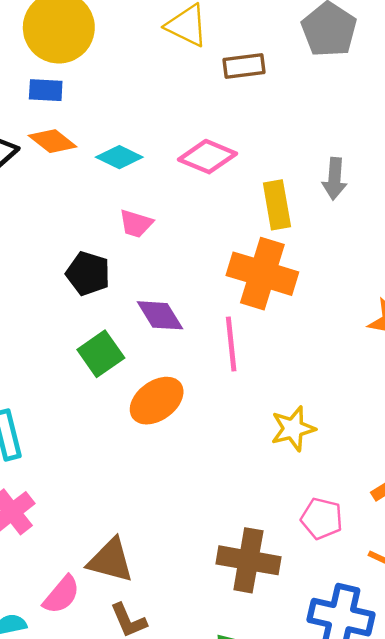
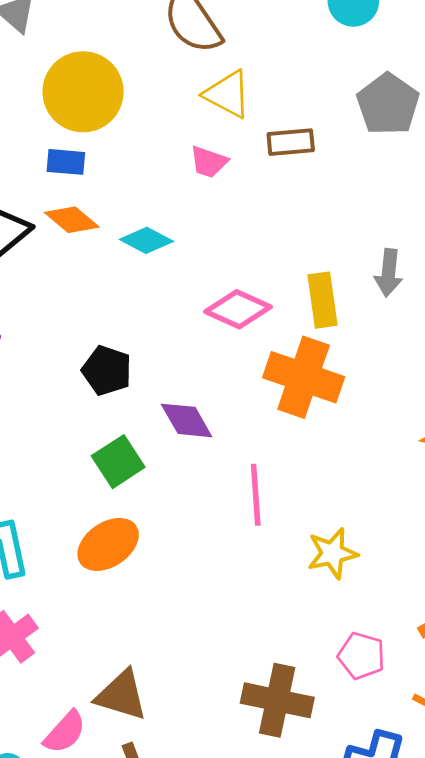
pink diamond: (208, 157) -> (238, 309), moved
pink trapezoid: (136, 224) -> (209, 162), moved
pink line: (231, 344) -> (256, 495), moved
orange ellipse: (157, 401) -> (108, 544), moved

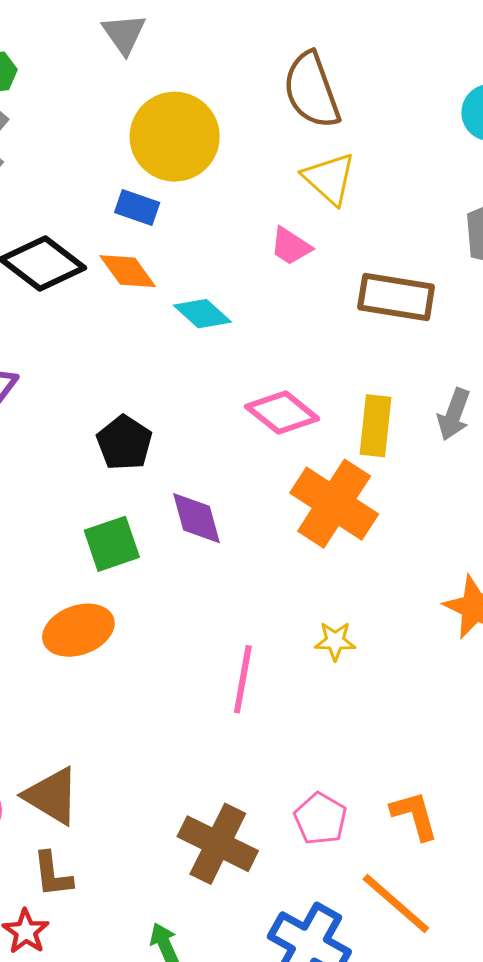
brown rectangle: (291, 142) -> (396, 297), moved, size x1.4
pink line: (256, 495) -> (243, 679), moved
yellow star: (332, 553) -> (335, 641), moved, size x0.7

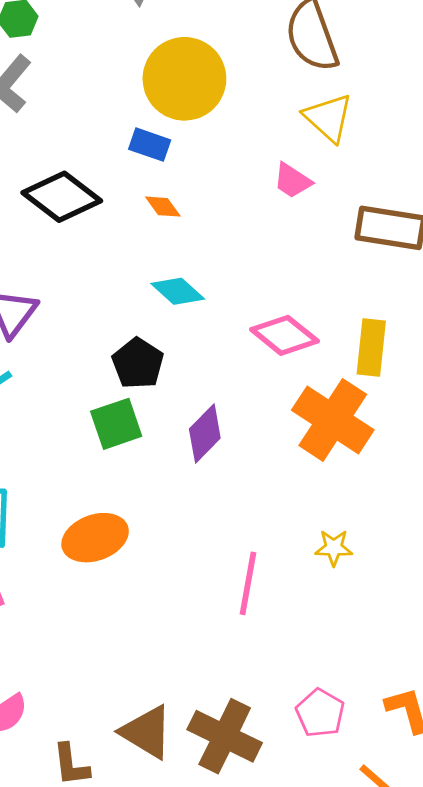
orange diamond: (128, 271) -> (163, 207), moved, size x0.7
cyan diamond: (202, 314) -> (178, 291), moved
purple diamond: (196, 518) -> (205, 433), turned 60
green square: (112, 544) -> (116, 424), moved
brown triangle: (52, 796) -> (147, 732), moved

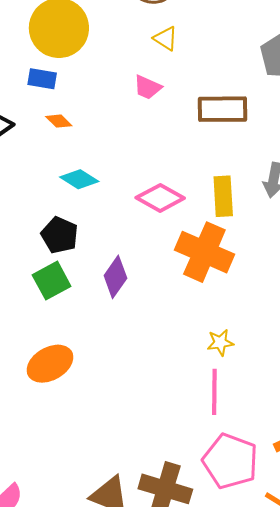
yellow triangle: (328, 118) -> (165, 39), size x0.7
pink line: (248, 583) -> (214, 392), moved
pink pentagon: (320, 713) -> (230, 461), size x1.6

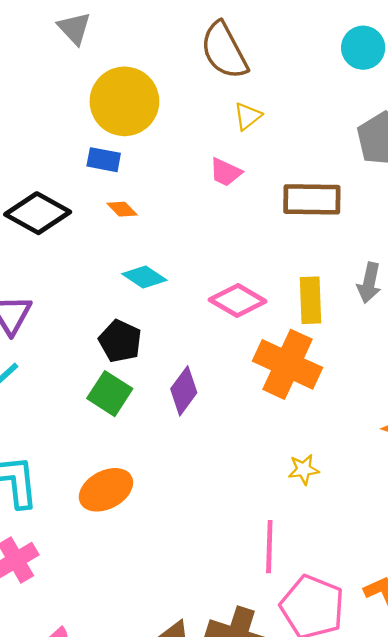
yellow triangle: (165, 39) -> (248, 116), turned 48
green square: (52, 281) -> (110, 394), turned -30
pink line: (214, 392) -> (269, 547), moved

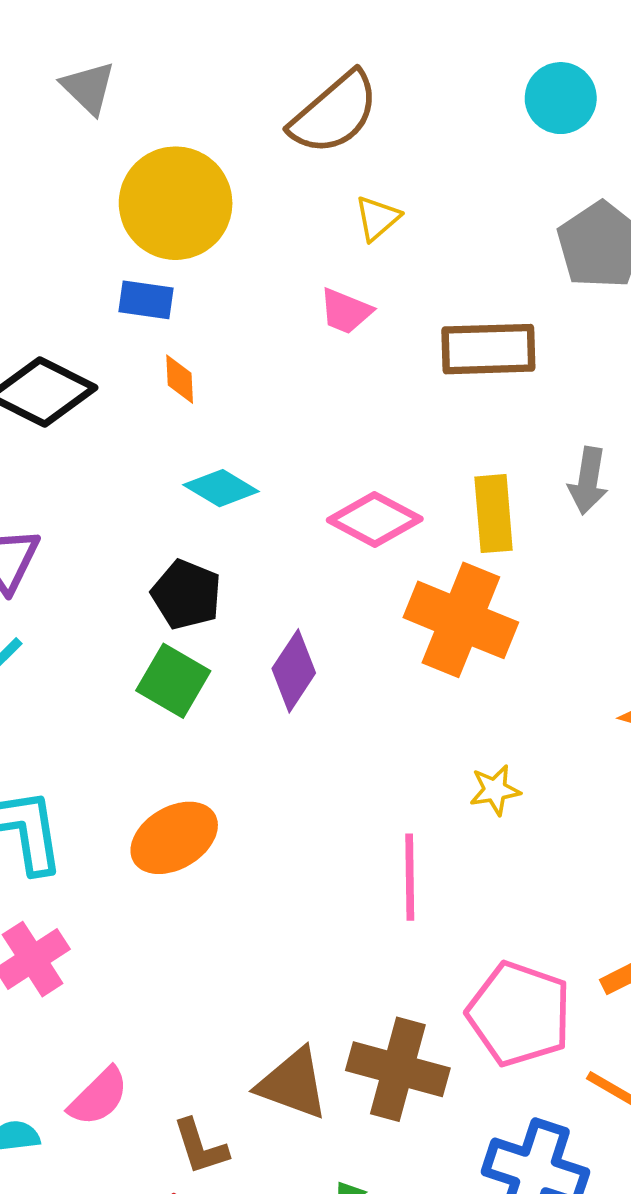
brown semicircle: (224, 51) -> (334, 113), turned -100
orange diamond: (122, 209) -> (180, 379), turned 44
pink line: (269, 547) -> (410, 877), moved

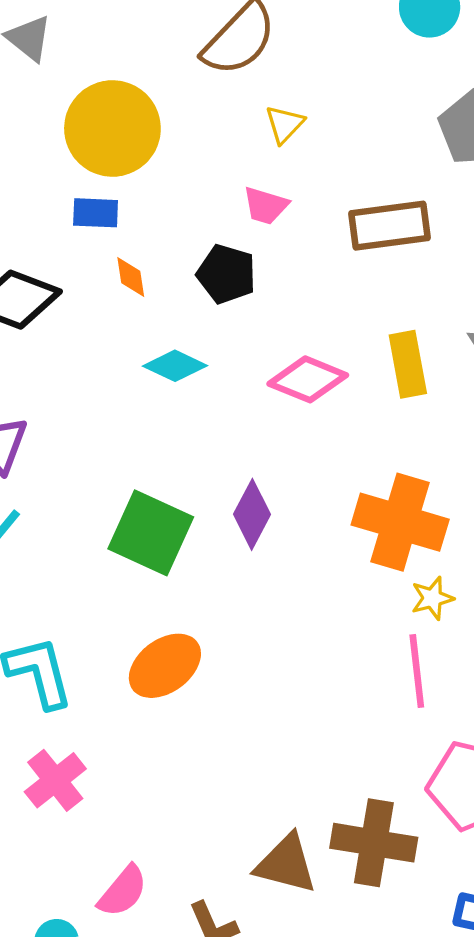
black pentagon: (186, 595) -> (226, 274), moved
orange cross: (461, 620) -> (400, 522), moved
green square: (173, 681) -> (151, 533), size x1.4
pink line: (410, 877) -> (417, 671), moved

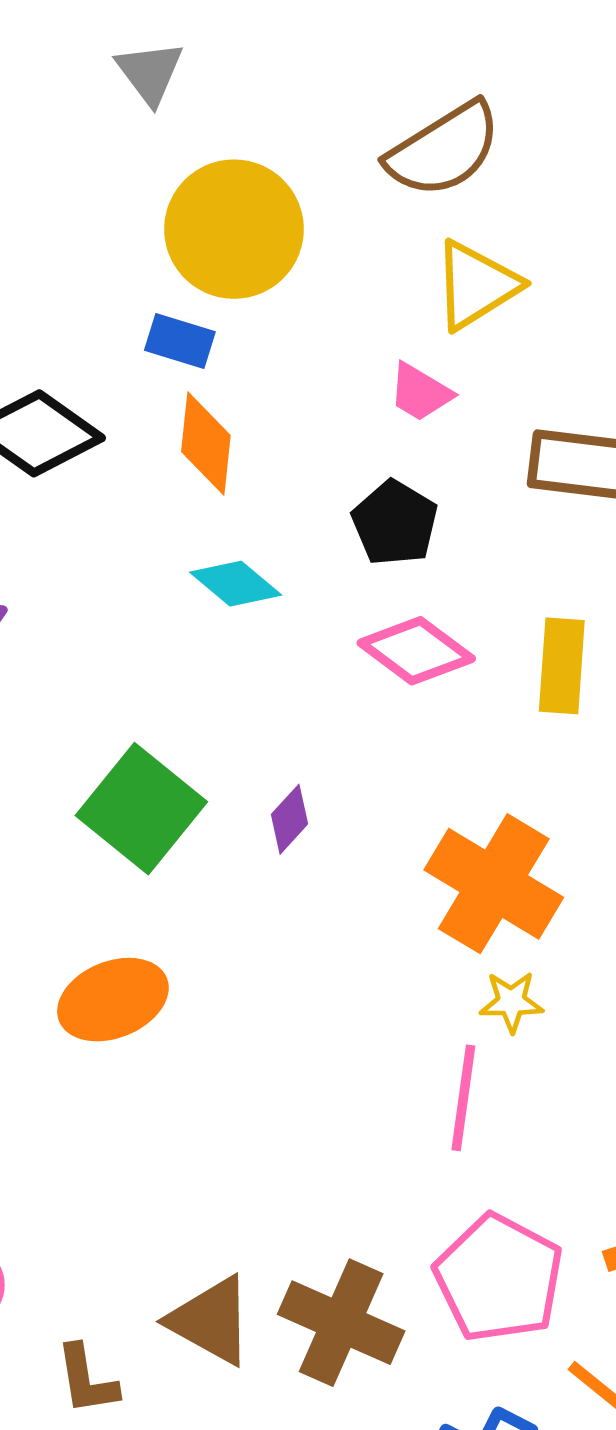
yellow triangle: (285, 124) -> (476, 285), size x1.6
black pentagon: (226, 274) -> (395, 523), moved
orange diamond: (131, 277) -> (206, 444), size x1.6
purple diamond: (252, 514) -> (290, 819), size x0.7

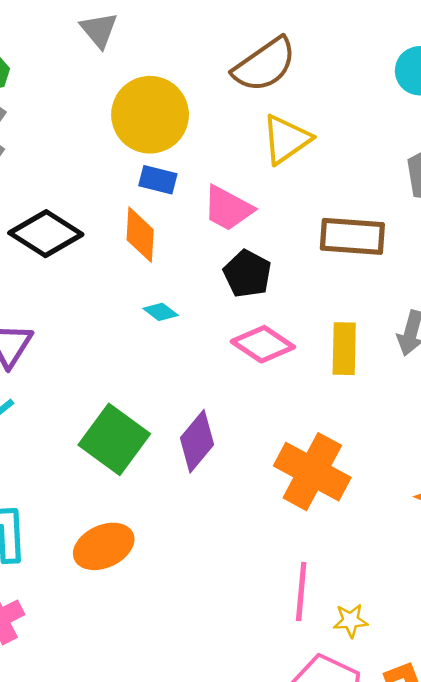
blue rectangle: (180, 341) -> (158, 180), moved
pink trapezoid: (420, 392) -> (228, 208), moved, size x1.4
cyan diamond: (236, 584) -> (161, 312), size x0.7
purple diamond: (290, 819) -> (197, 441), size x1.6
yellow star: (511, 1002) -> (351, 621), moved

